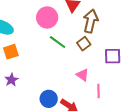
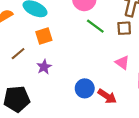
brown square: (84, 44) -> (124, 28), turned 32

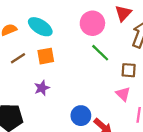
brown square: (124, 28) -> (129, 70), moved
brown line: (18, 54) -> (18, 58), moved

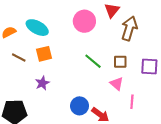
green line: (100, 53) -> (93, 61), moved
brown line: (18, 58) -> (19, 58), turned 64

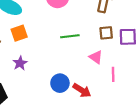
green line: (93, 61) -> (70, 36), turned -42
brown square: (120, 62) -> (106, 33), moved

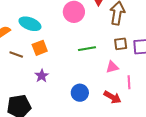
pink triangle: (96, 57) -> (112, 67), turned -48
red arrow: (82, 90) -> (112, 97), moved

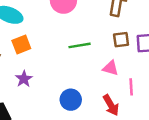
pink triangle: (112, 67) -> (111, 68), turned 32
red arrow: (112, 97) -> (111, 105), turned 30

